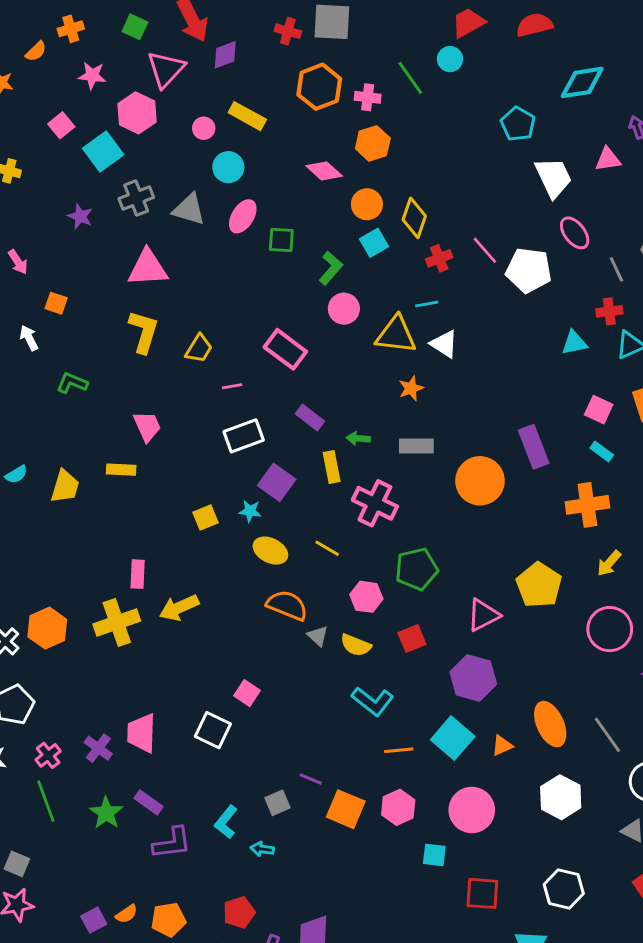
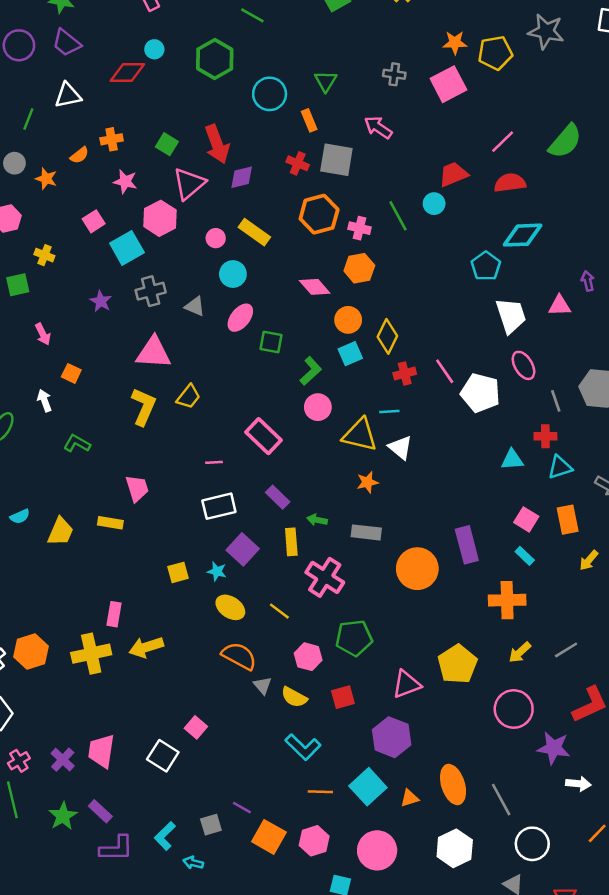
cyan diamond: (582, 82) -> (523, 235), moved
gray triangle: (189, 209) -> (195, 306), size x0.7
yellow trapezoid: (199, 349) -> (189, 397), moved

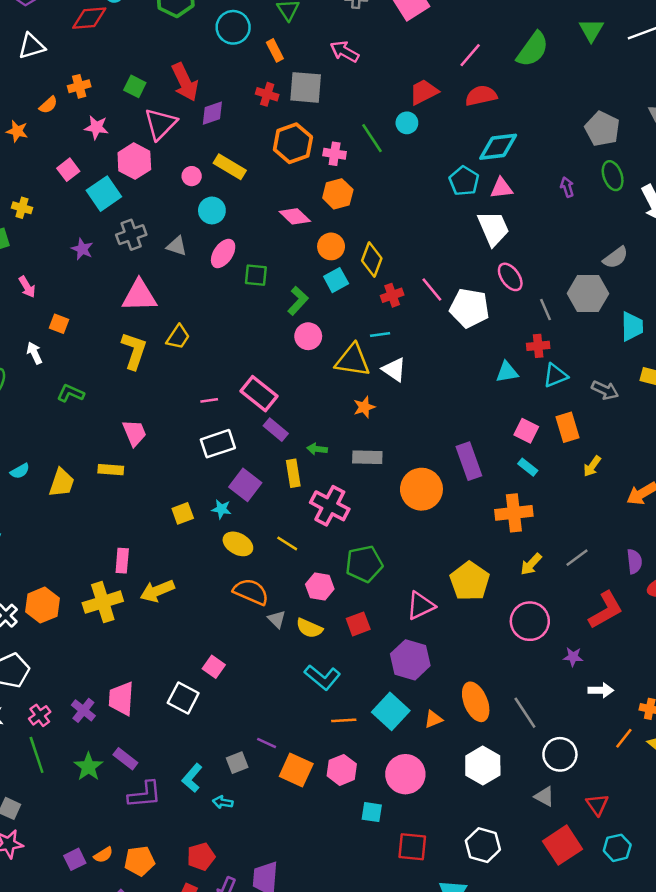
pink triangle: (560, 306) -> (501, 188), moved
pink rectangle: (263, 436) -> (259, 394), moved
purple star: (554, 748) -> (573, 657), size x0.6

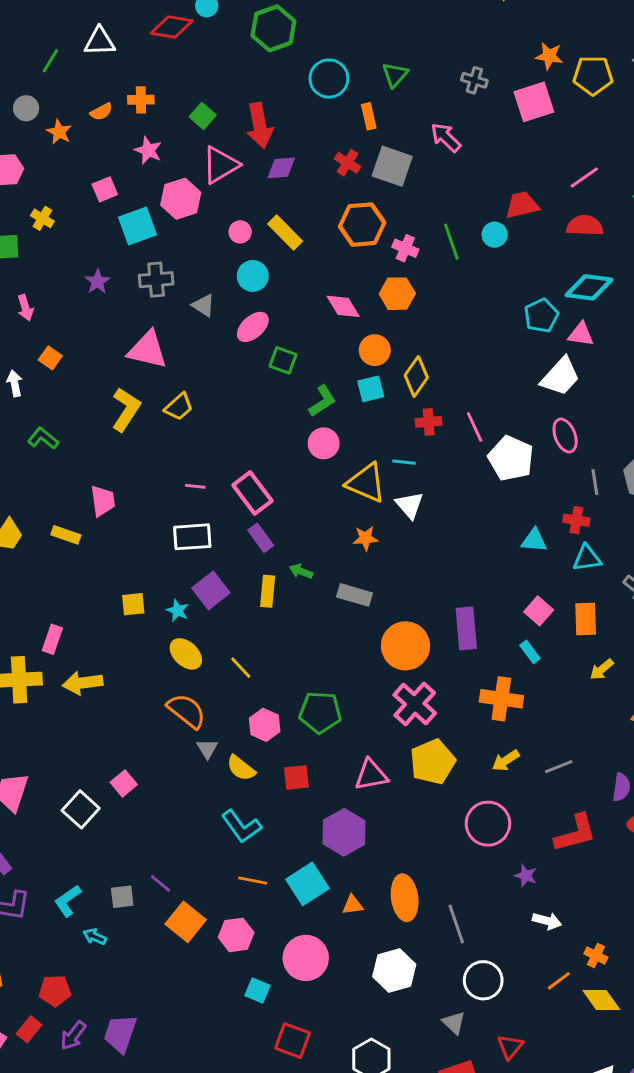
white trapezoid: (493, 228) -> (560, 377), turned 51
pink cross: (330, 506) -> (415, 704), moved

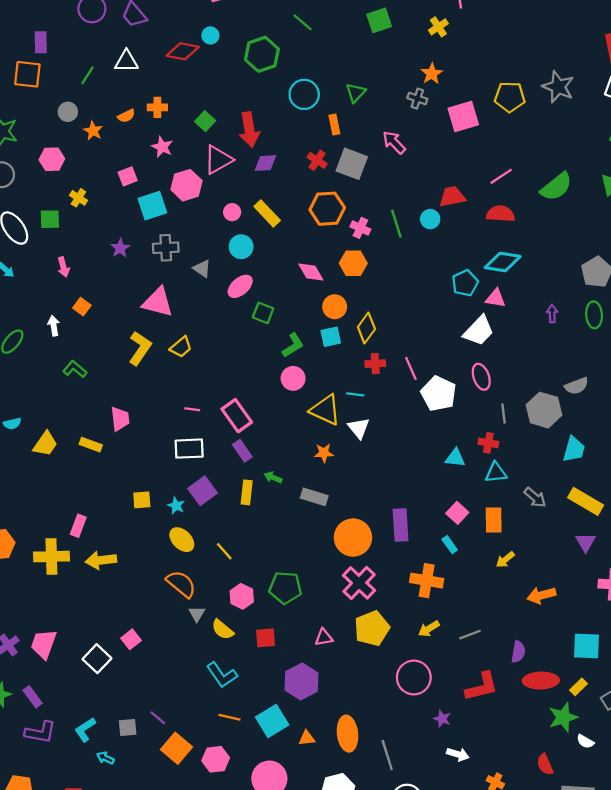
orange star: (549, 56) -> (432, 74), moved, turned 30
pink triangle: (371, 775) -> (324, 637), size x0.7

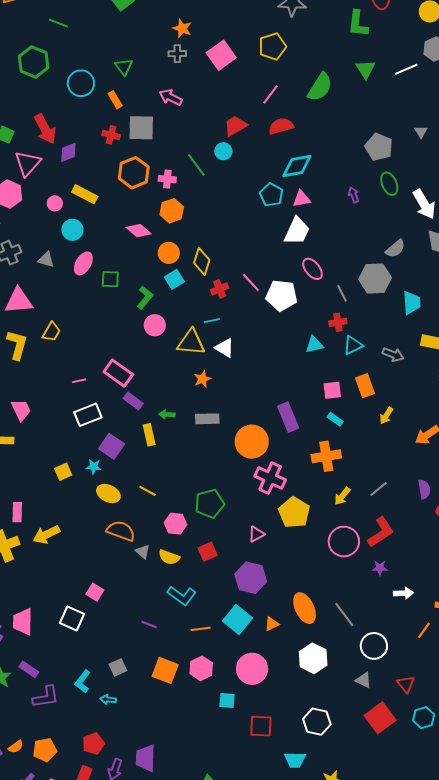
yellow pentagon: (510, 97) -> (272, 46), moved
pink square: (457, 513) -> (332, 390), turned -30
red L-shape: (482, 687) -> (381, 532), moved
purple line: (158, 718) -> (149, 625), moved

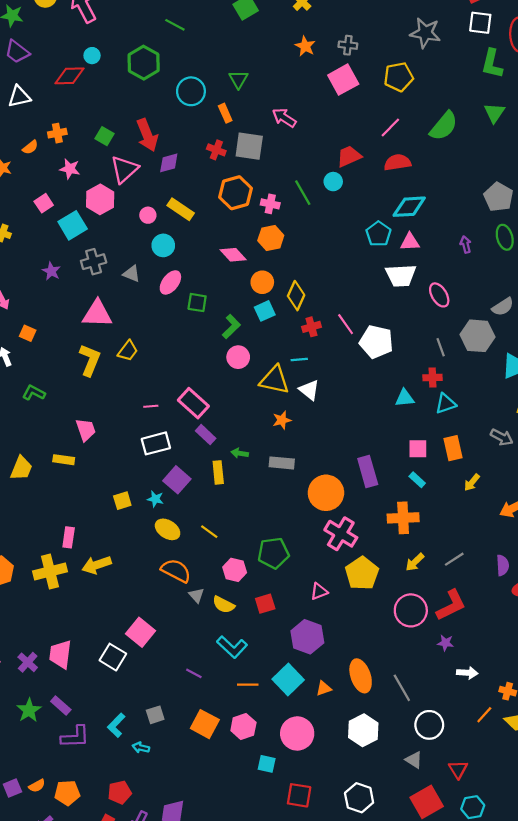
gray cross: (177, 54) -> (348, 45), moved
white trapezoid: (297, 231) -> (401, 275), turned 56
pink ellipse: (313, 269) -> (439, 295), moved
gray arrow: (393, 355) -> (502, 437), moved
pink square: (95, 592) -> (141, 632), size x1.5

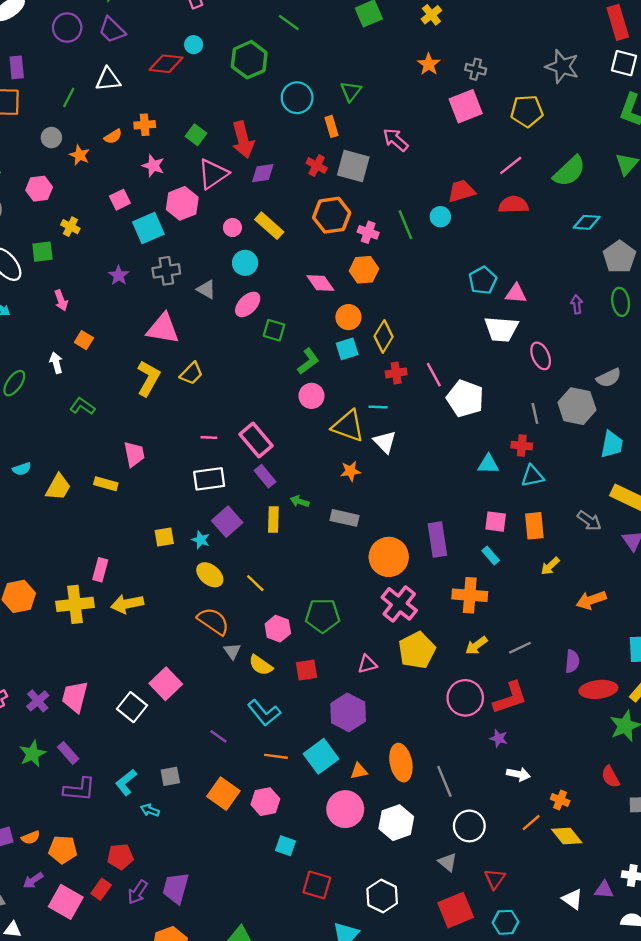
cyan diamond: (409, 207) -> (587, 222), moved, size x0.7
pink circle: (297, 733) -> (345, 809), moved

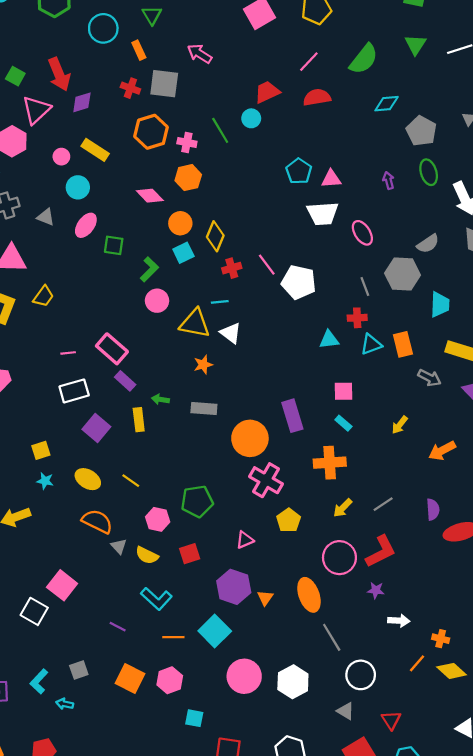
orange rectangle: (534, 526) -> (403, 344), moved
cyan star: (201, 540) -> (45, 481), moved
yellow pentagon: (417, 650) -> (289, 520), size x0.7
orange ellipse: (401, 763) -> (309, 595), moved
orange triangle: (359, 771) -> (265, 598), moved, turned -35

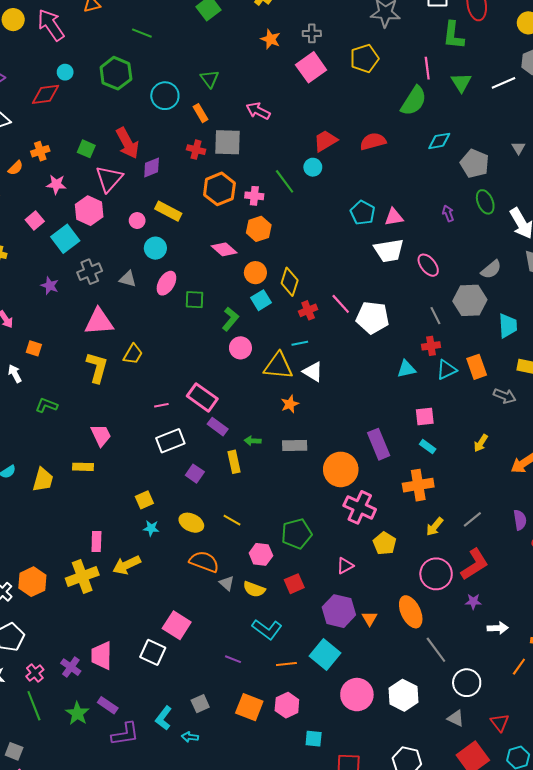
pink line: (309, 62) -> (427, 68), moved, turned -45
purple square: (96, 428) -> (195, 474), size x0.7

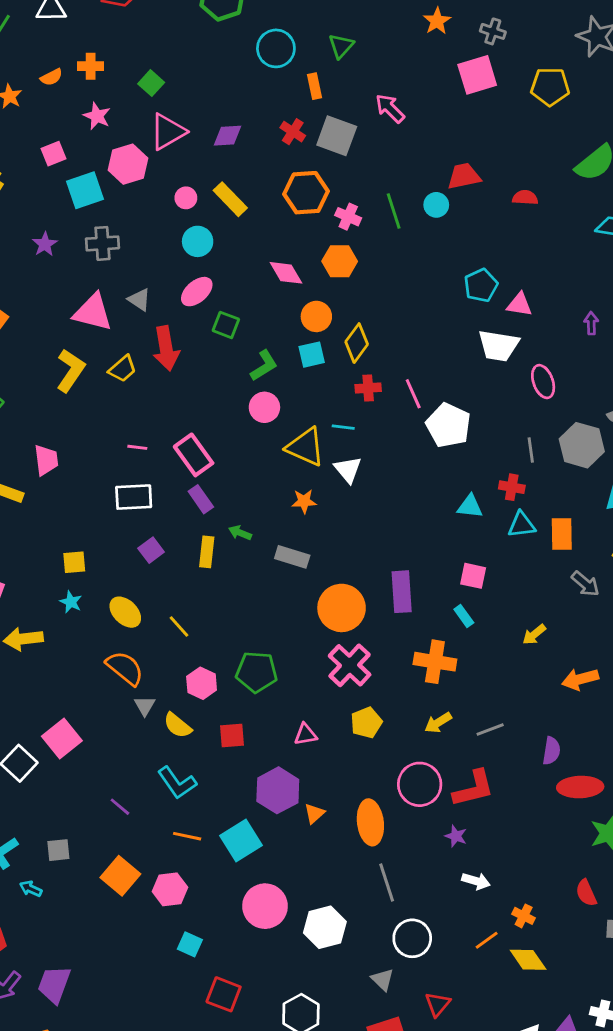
red semicircle: (373, 141) -> (525, 198), size x0.7
red arrow: (127, 143) -> (166, 348), moved
gray triangle: (128, 279) -> (139, 300), moved

